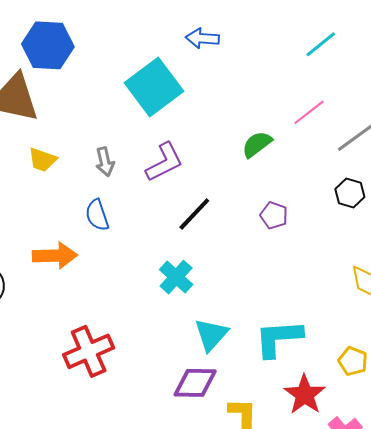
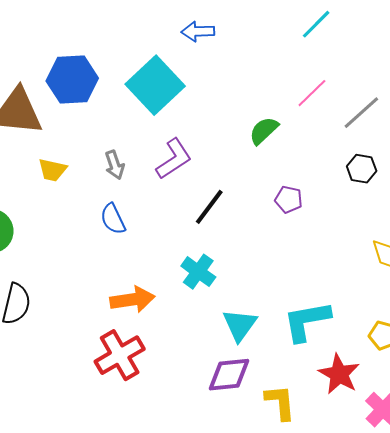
blue hexagon: (48, 45) -> (72, 80), moved
orange arrow: (55, 256) -> (132, 300), moved

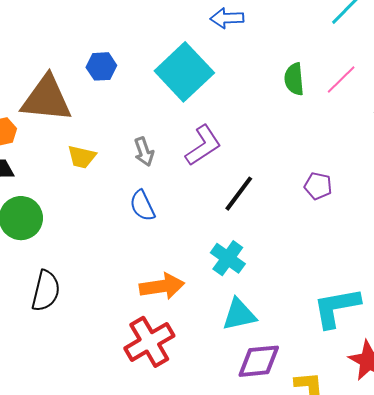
blue hexagon: (72, 80) -> (101, 66), size x0.6
green semicircle: (264, 131) -> (294, 79), moved, turned -52
cyan triangle: (240, 325) -> (239, 315), moved, turned 42

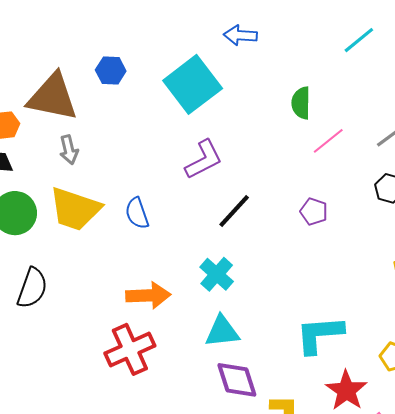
pink line: (341, 80) -> (328, 141), moved
gray arrow: (144, 152) -> (69, 150), moved
yellow trapezoid: (82, 157) -> (75, 209), moved, size x1.8
purple diamond: (259, 361) -> (237, 380), turned 72

